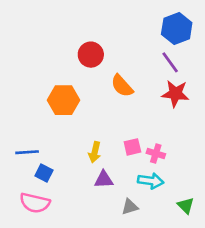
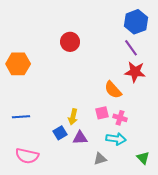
orange semicircle: (122, 86) -> (113, 90), moved
orange hexagon: (63, 100) -> (18, 64), moved
blue square: (44, 173) -> (60, 133), moved, turned 32

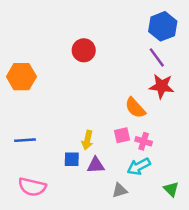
blue square: (60, 133) -> (72, 159), turned 32
cyan arrow: (116, 139) -> (139, 166), turned 144

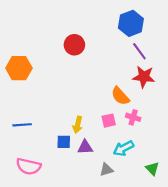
blue hexagon: (163, 26) -> (131, 23), moved
pink cross: (144, 141) -> (133, 117), moved

